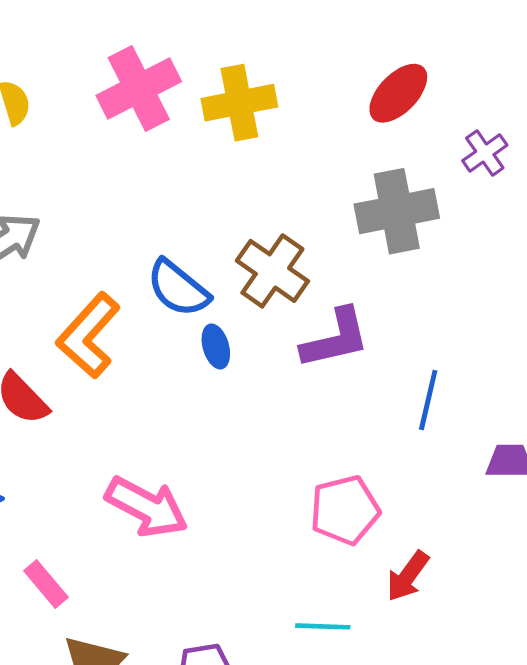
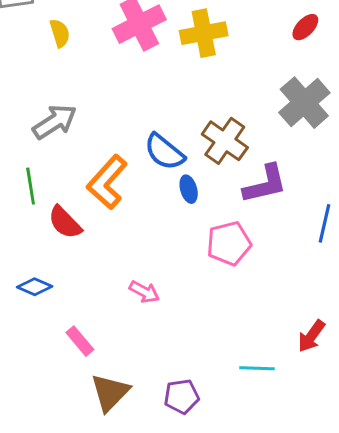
red ellipse: (398, 93) -> (305, 27), size x0.7
gray cross: (397, 211) -> (304, 103), turned -30
pink arrow: (147, 507) -> (144, 292), size x0.6
pink pentagon: (345, 510) -> (229, 243), moved

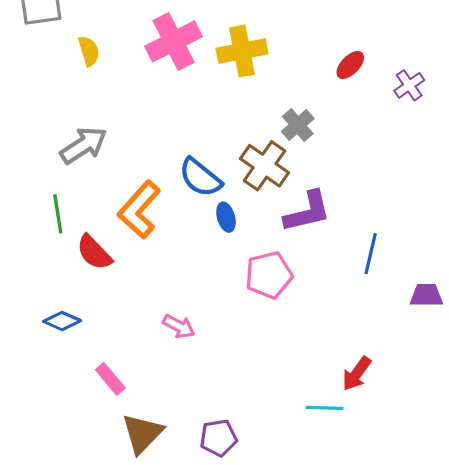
red ellipse: (305, 27) -> (350, 65), moved
gray cross: (304, 103) -> (298, 125), moved, size x0.6
cyan line: (257, 368) -> (325, 408), moved

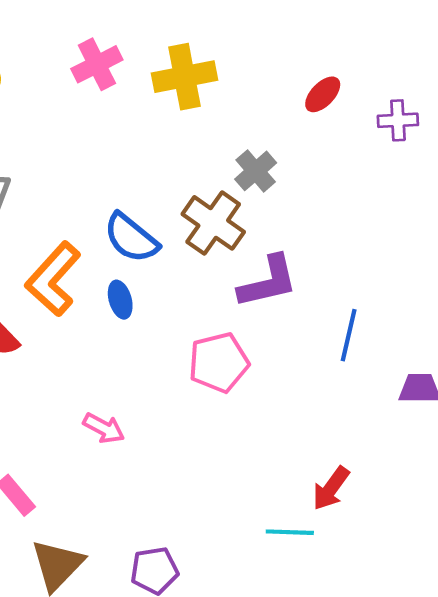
pink cross: (173, 41) -> (97, 64), size x0.7
purple cross: (409, 85) -> (398, 120), turned 32
blue ellipse: (226, 217) -> (120, 300), moved

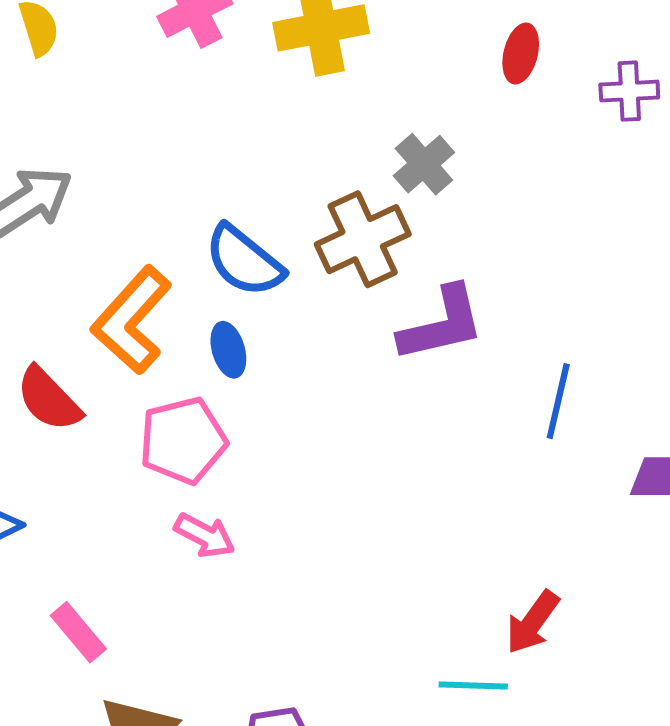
red ellipse: (323, 94) -> (521, 54), turned -30
brown cross: (213, 223) -> (363, 239), turned 30
pink pentagon: (219, 363) -> (183, 441), moved

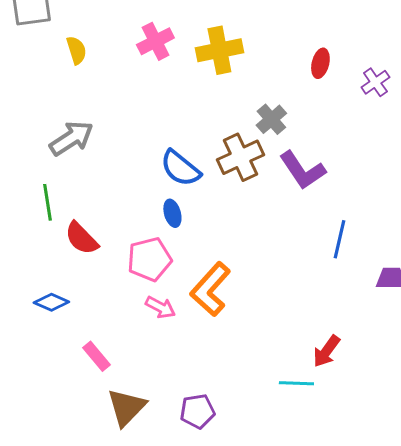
purple cross: (629, 91) -> (375, 82), turned -32
orange L-shape: (132, 320) -> (210, 289), moved
purple L-shape: (442, 324) -> (302, 170), moved, turned 69

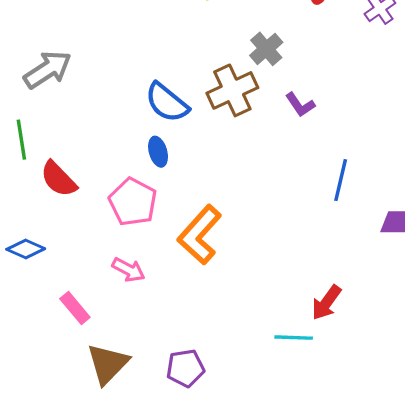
purple L-shape: (302, 170) -> (300, 105), size x0.6
pink pentagon: (149, 259) -> (133, 202), turned -30
pink arrow: (160, 307) -> (128, 270), moved

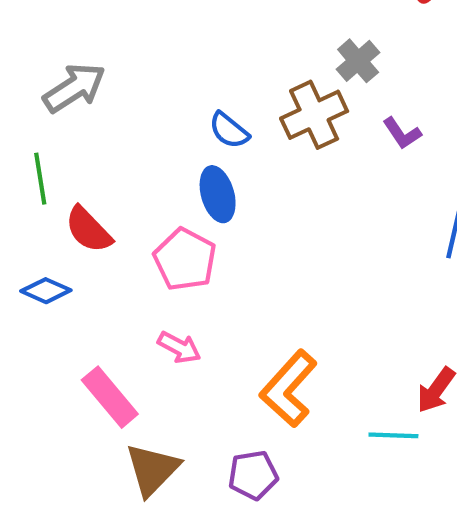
blue semicircle: (167, 102) -> (229, 130), size x0.7
blue ellipse: (158, 152) -> (218, 194), size x1.4
orange L-shape: (200, 235) -> (289, 389), moved
blue diamond: (26, 249) -> (46, 291), moved
pink rectangle: (75, 308) -> (110, 397), size x1.4

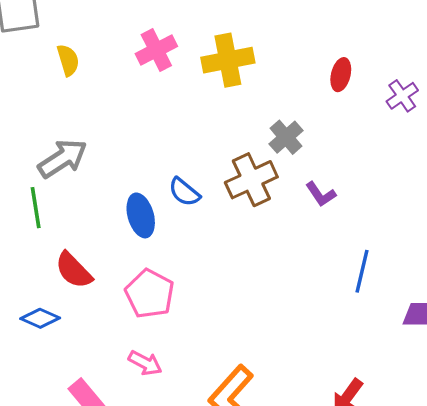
green line: (40, 179) -> (36, 208), moved
blue ellipse: (218, 194) -> (141, 215), moved

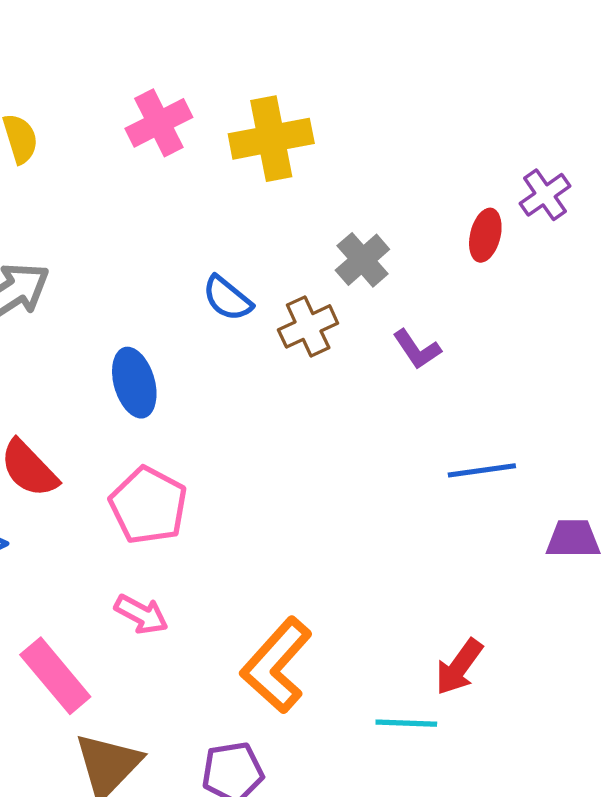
red ellipse: (341, 75) -> (485, 235), moved
brown cross: (251, 180) -> (308, 326), size x0.7
blue semicircle: (184, 192) -> (227, 298), moved
blue line: (362, 271) -> (482, 470), turned 69

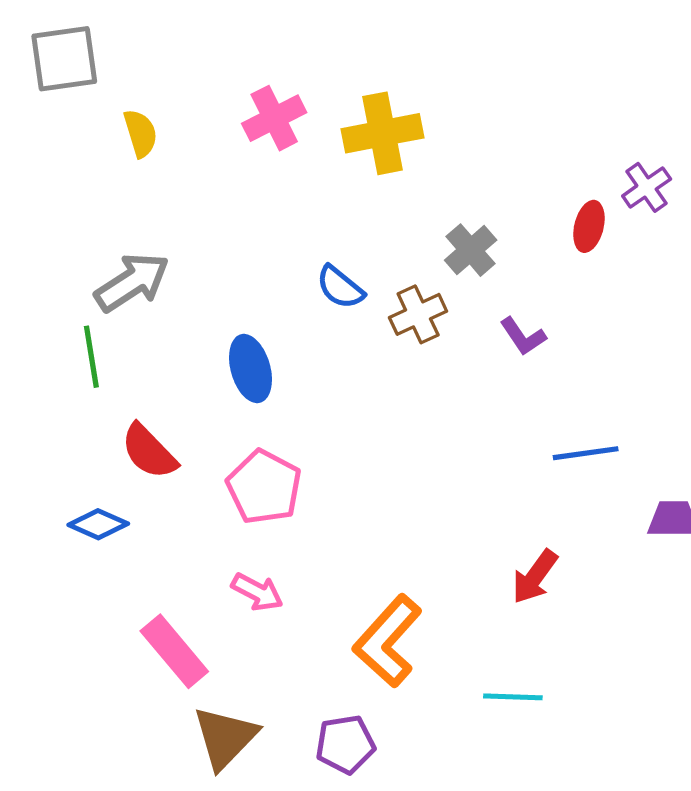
red arrow: (459, 667) -> (535, 577), moved

